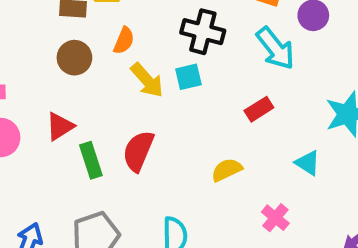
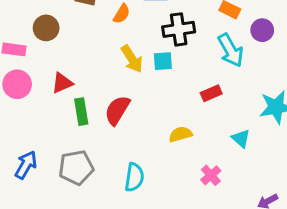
black cross: (203, 32) -> (179, 29), turned -32
orange semicircle: (124, 41) -> (122, 14), moved
brown circle: (74, 58) -> (46, 28), moved

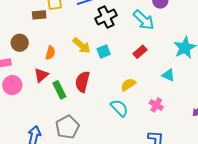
orange semicircle: (122, 14) -> (50, 53), moved
cyan square: (163, 61) -> (104, 52), moved
cyan semicircle: (134, 177) -> (119, 108), moved, turned -36

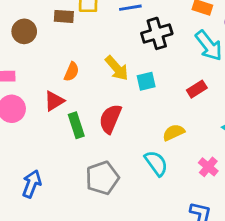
brown circle: (20, 43) -> (24, 31), moved
gray pentagon: (67, 127) -> (102, 178), moved

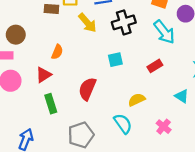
brown circle: (24, 31) -> (16, 35), moved
yellow arrow: (117, 68) -> (87, 23), moved
green rectangle: (76, 125) -> (51, 104), moved

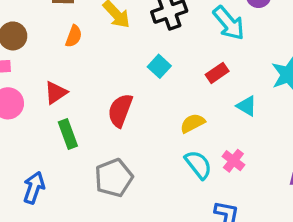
orange semicircle: (57, 52) -> (74, 36), moved
cyan square: (115, 60) -> (159, 66), turned -32
cyan triangle: (182, 96) -> (247, 106), moved
cyan semicircle: (123, 124) -> (198, 165), moved

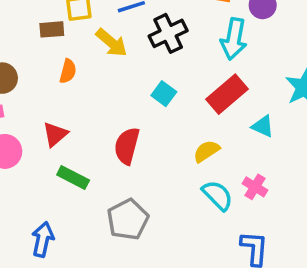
cyan arrow: (229, 23) -> (234, 39), turned 57
red rectangle: (217, 73) -> (227, 94), size x1.6
green rectangle: (68, 134) -> (73, 177), turned -36

